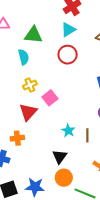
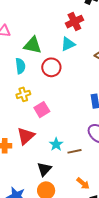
red circle: (68, 55) -> (51, 67), moved
red triangle: (28, 112) -> (26, 136), moved
brown line: (87, 135) -> (74, 151), turned 72

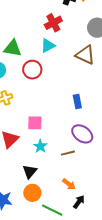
pink square: (42, 110) -> (35, 123), moved, turned 35
brown line: (74, 151) -> (68, 153), moved

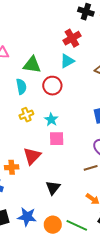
cyan star: (40, 146) -> (51, 120), moved
orange circle: (32, 193) -> (53, 225), moved

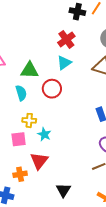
yellow cross: (26, 115) -> (29, 120), turned 32
cyan star: (51, 120) -> (44, 134), moved
pink square: (57, 139) -> (19, 139), moved

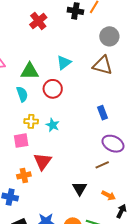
red cross: (66, 39) -> (38, 21), moved
cyan star: (44, 134) -> (53, 125), moved
black triangle: (63, 190) -> (80, 188), moved

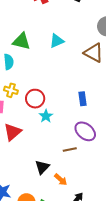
red circle: (53, 89) -> (35, 99), moved
cyan star: (53, 125) -> (46, 116), moved
orange arrow: (109, 195) -> (61, 180), moved

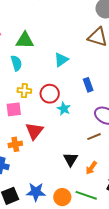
cyan triangle: (57, 41) -> (61, 60), moved
blue rectangle: (82, 99) -> (88, 85), moved
orange arrow: (61, 180) -> (91, 168), turned 96

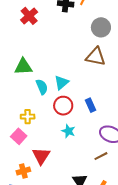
cyan semicircle: (16, 63) -> (42, 87), moved
red circle: (50, 94) -> (63, 106), moved
pink square: (14, 109) -> (19, 136), turned -35

